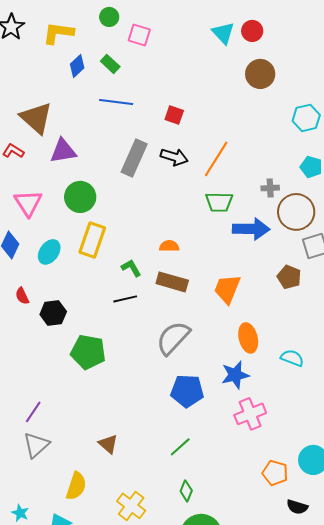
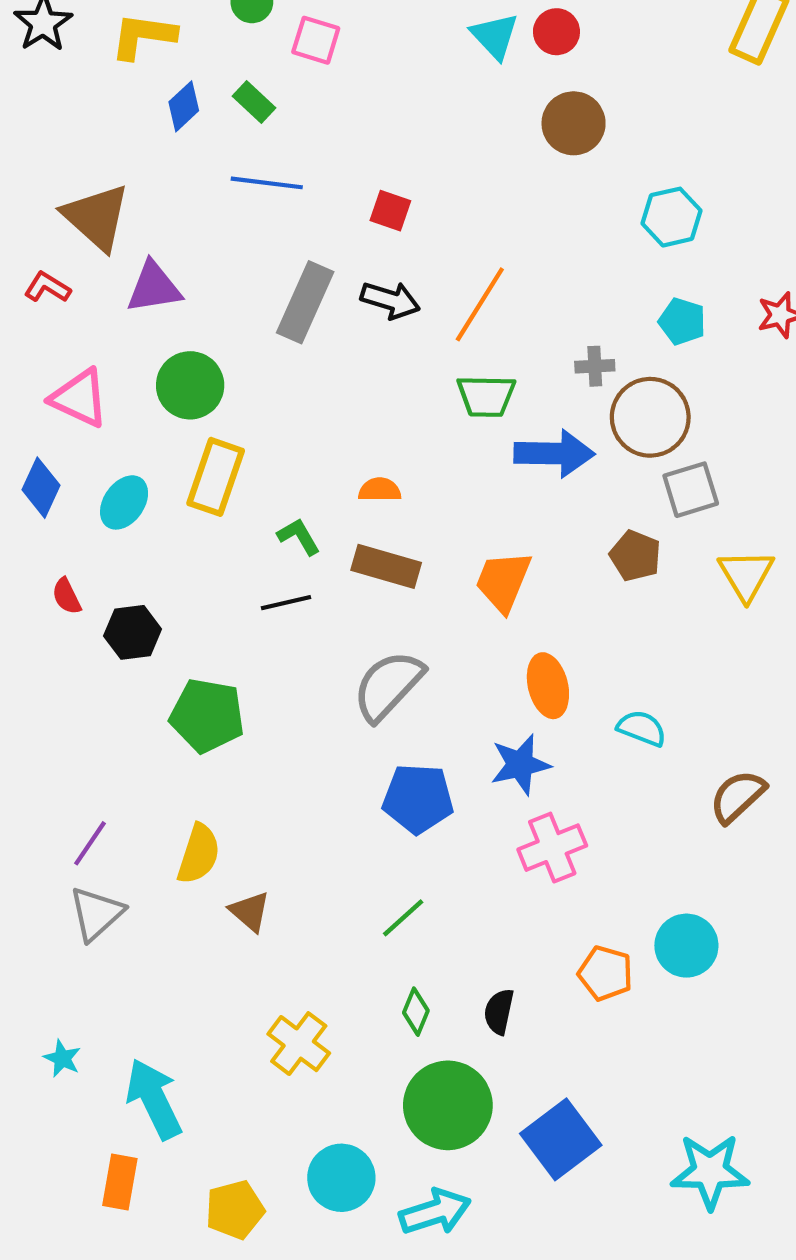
pink triangle: (28, 203) -> (79, 398), turned -32
yellow semicircle: (76, 486) -> (199, 854), moved
black semicircle: (297, 507) -> (499, 1012), moved, turned 85

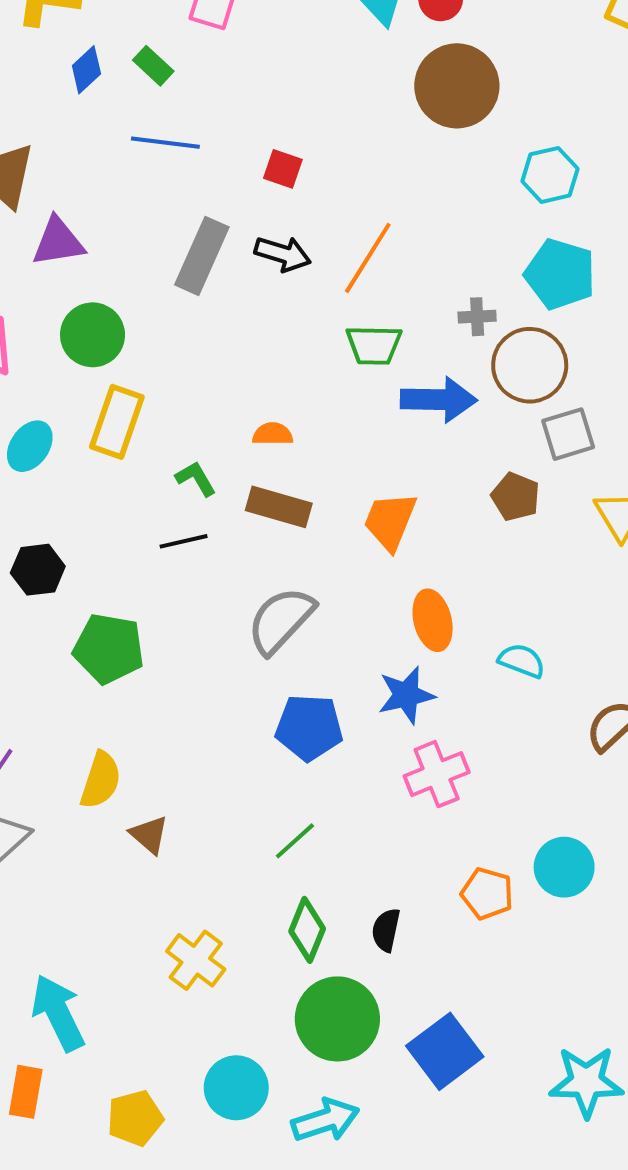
brown circle: (574, 123) -> (457, 86), size x1.4
cyan pentagon: (682, 321) -> (560, 274), size x1.6
green diamond: (416, 1012) -> (307, 930), size x1.4

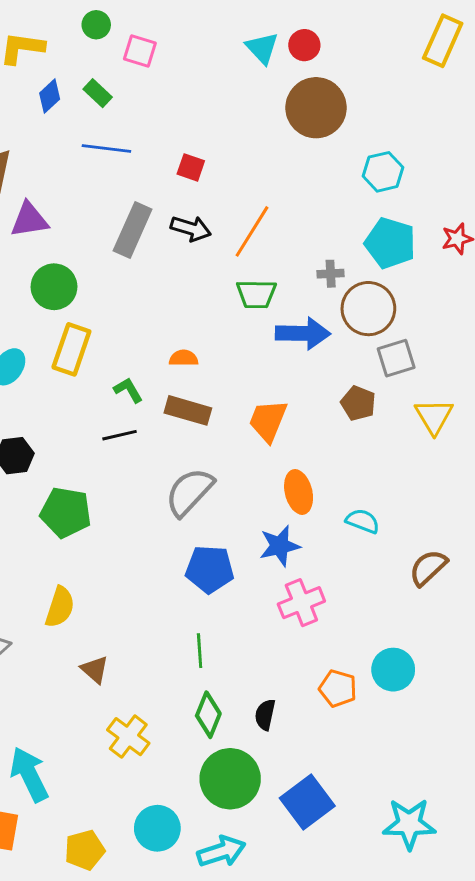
brown triangle: (149, 835) -> (95, 670), moved
green line: (295, 841) -> (200, 651), turned -52

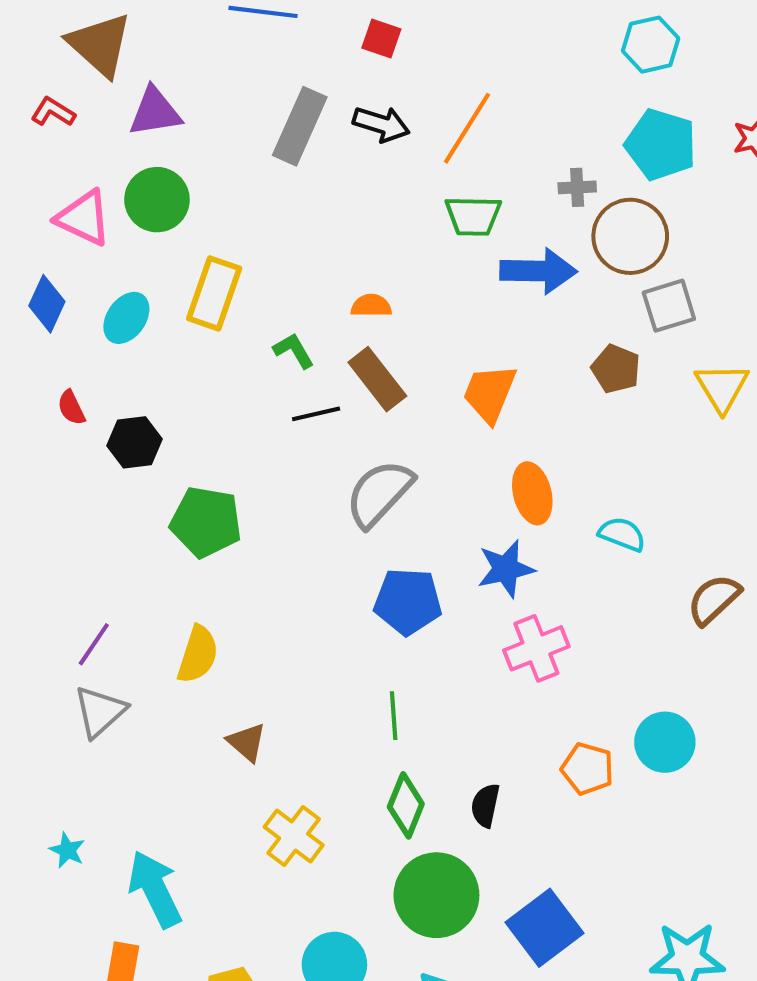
green circle: (54, 287) -> (157, 200), moved
brown rectangle: (188, 410) -> (377, 379), turned 36
black line: (120, 435) -> (316, 414), moved

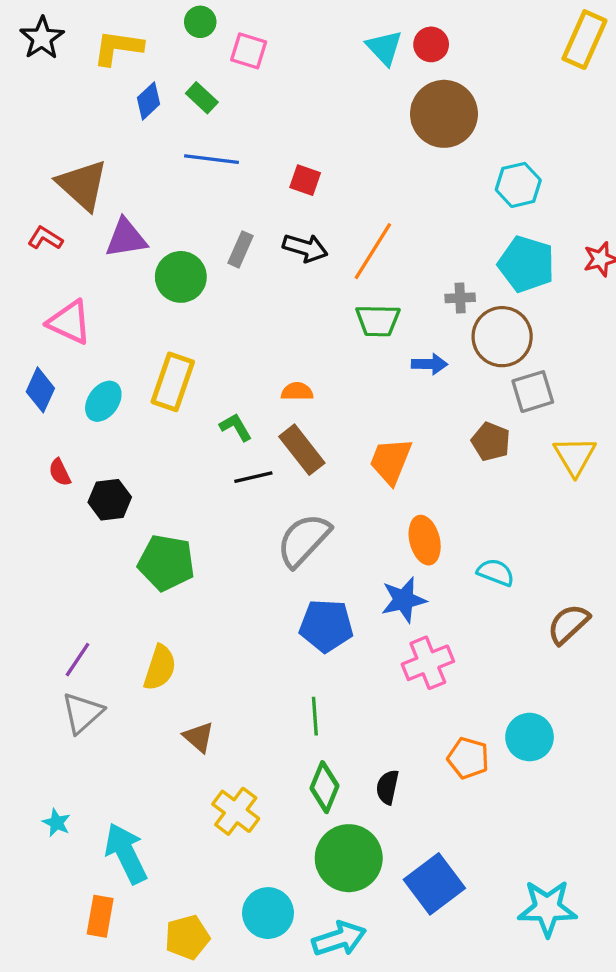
gray rectangle: (300, 126) -> (241, 249), size x0.6
green circle: (157, 200) -> (181, 277), moved
blue arrow: (538, 271) -> (429, 364), size x0.6

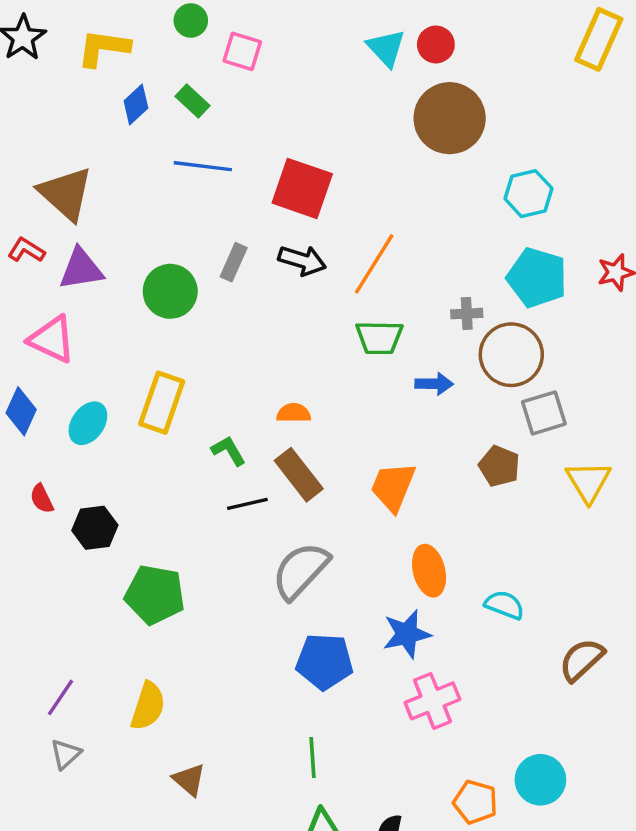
red square: (305, 180) -> (302, 188), size x1.8
purple triangle: (126, 238) -> (81, 269), moved
gray triangle: (82, 713) -> (66, 754), size x0.7

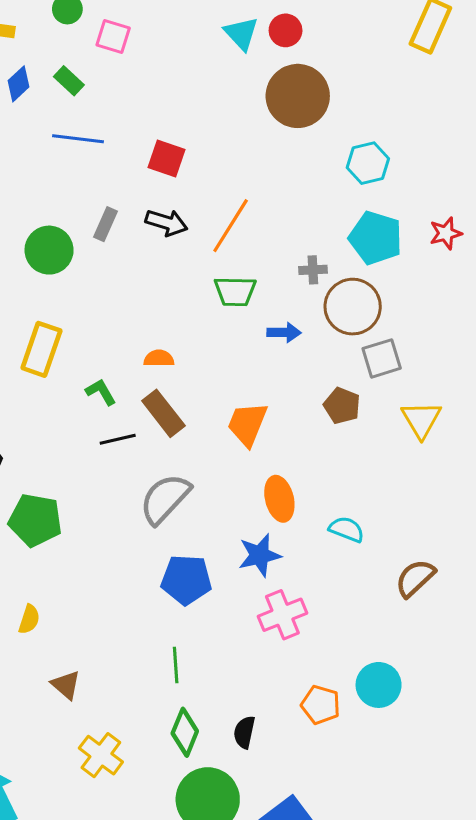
red square: (302, 188) -> (167, 159), size x0.7
yellow semicircle: (148, 706) -> (29, 619), size x0.7

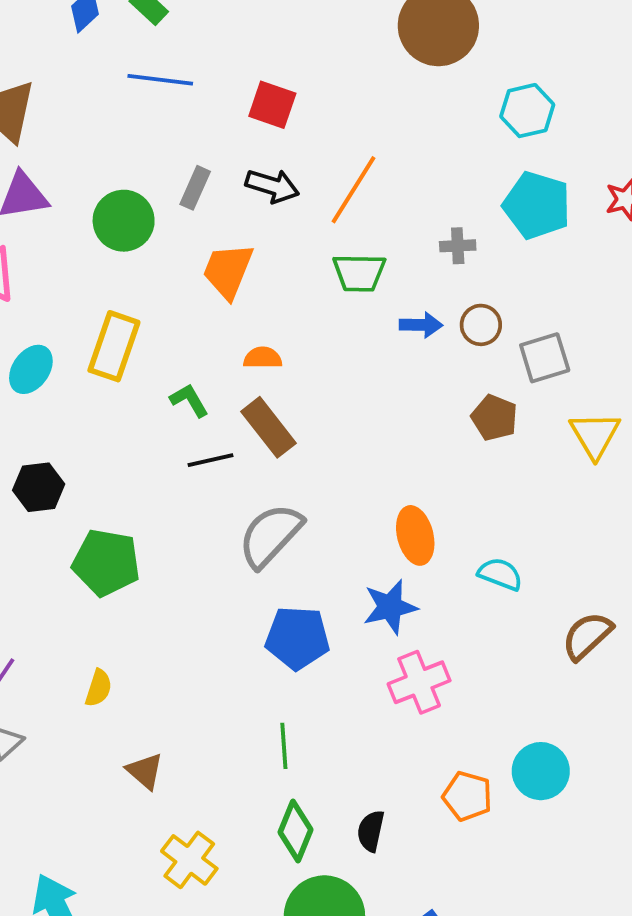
brown circle: (353, 307) -> (481, 325), moved, size x0.6
orange trapezoid: (247, 424) -> (228, 271), moved

